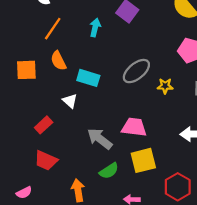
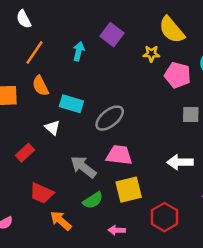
gray ellipse: (136, 71) -> (110, 118), moved
yellow star: (165, 86) -> (151, 54), moved
red trapezoid: (46, 160) -> (42, 193), moved
orange arrow: (78, 190) -> (61, 221), turned -40

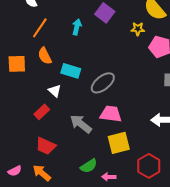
red rectangle: (25, 153) -> (42, 112), moved
green semicircle: (93, 200) -> (89, 166), moved
orange arrow: (61, 221) -> (42, 173), moved

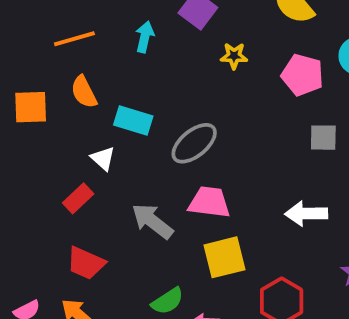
orange line: (40, 28) -> (74, 39), turned 40
yellow star: (138, 29) -> (234, 56), moved

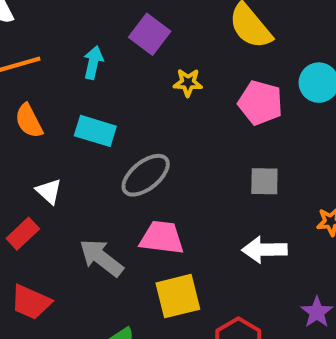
cyan rectangle: (133, 120) -> (95, 131), moved
gray square: (323, 138) -> (264, 181), moved

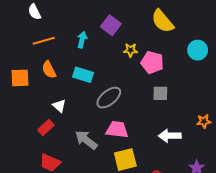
pink pentagon: (260, 103) -> (152, 62), moved
gray square: (264, 181) -> (160, 93), moved

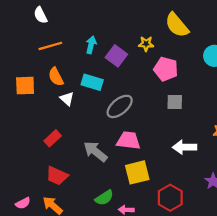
purple square: (111, 25) -> (116, 56), moved
yellow star: (130, 50) -> (146, 44), moved
white triangle: (59, 106) -> (67, 99), moved

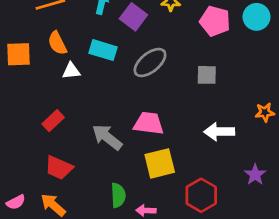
pink pentagon: (166, 69) -> (215, 21), moved
white triangle: (67, 99) -> (71, 71), turned -48
gray ellipse: (120, 106) -> (150, 63), moved
green semicircle: (104, 198) -> (118, 195), turned -60

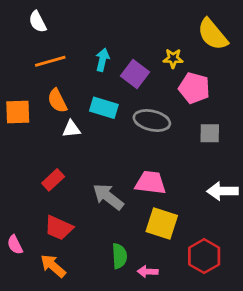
pink pentagon: (215, 21) -> (194, 88), moved
gray ellipse: (150, 63) -> (152, 121), turned 52
yellow square: (160, 163) -> (162, 224), turned 32
pink semicircle: (16, 202) -> (15, 245), moved, turned 90

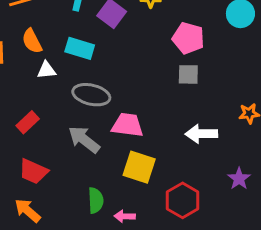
pink pentagon: (194, 88) -> (188, 38), moved
gray ellipse: (152, 121) -> (91, 95), moved

